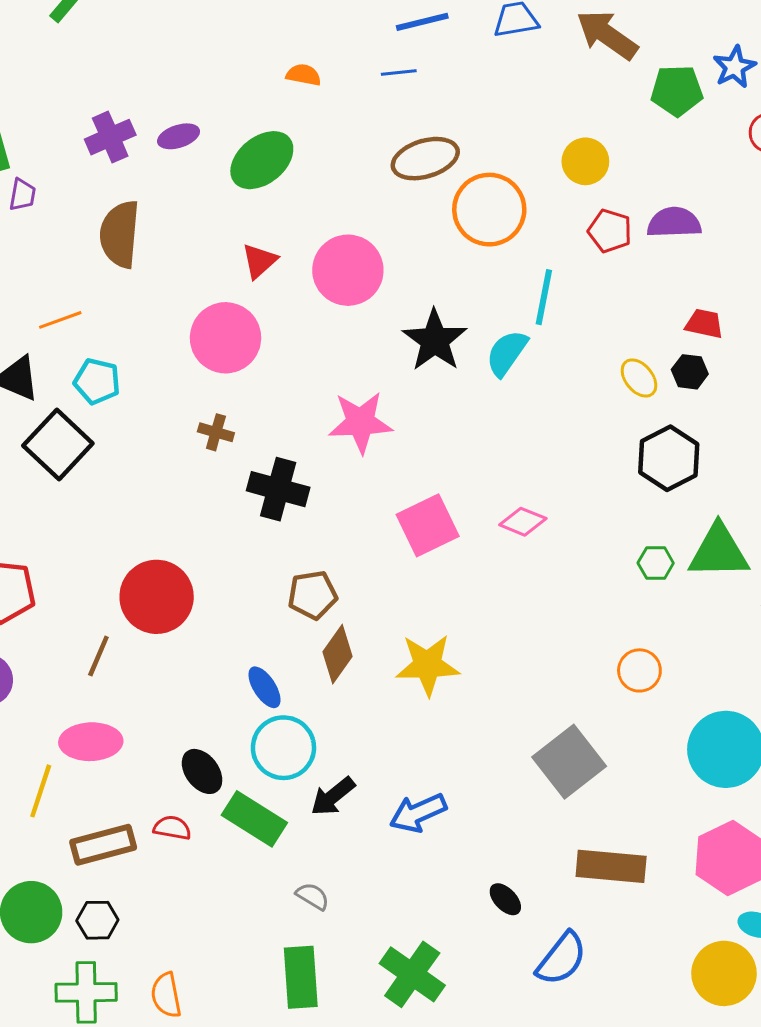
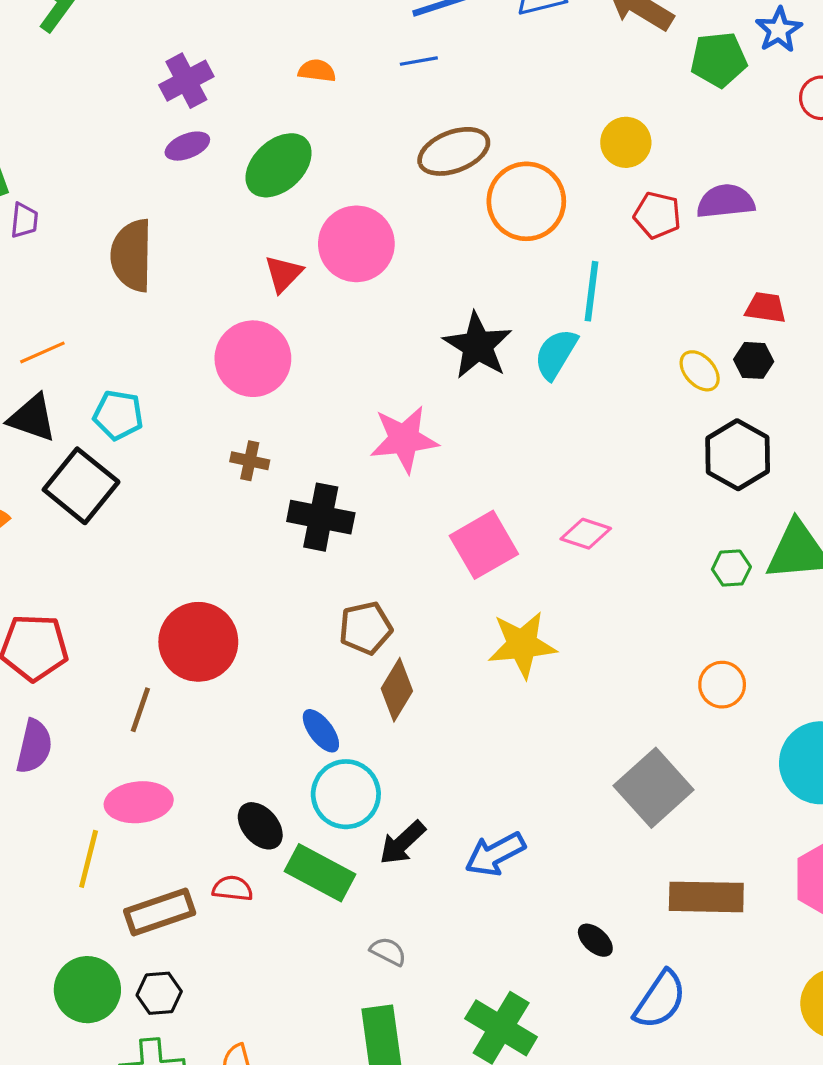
purple cross: (110, 137) -> (186, 81), moved
pink circle: (348, 270) -> (356, 244), moved
orange line: (60, 320) -> (42, 352), moved
yellow star: (427, 665) -> (522, 645), moved

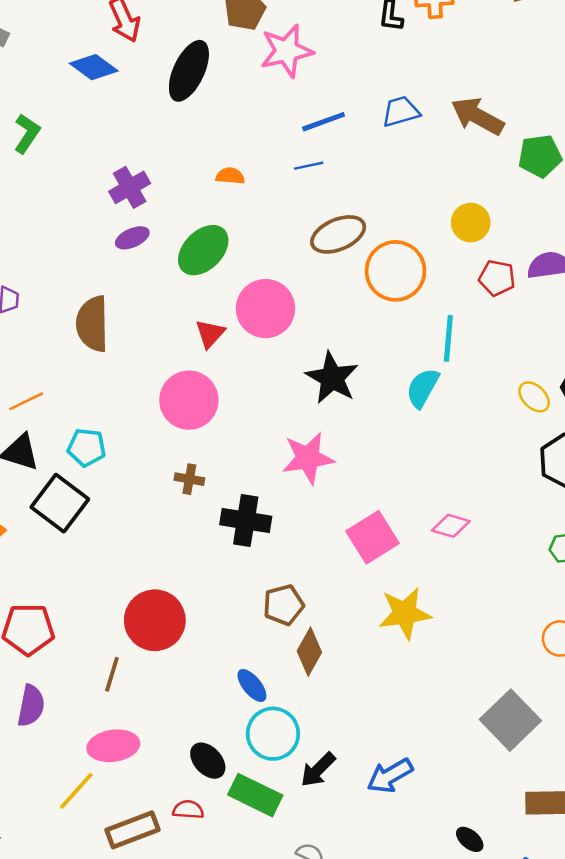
black star: (478, 346) -> (332, 378), moved
yellow line: (89, 859) -> (76, 791), turned 30

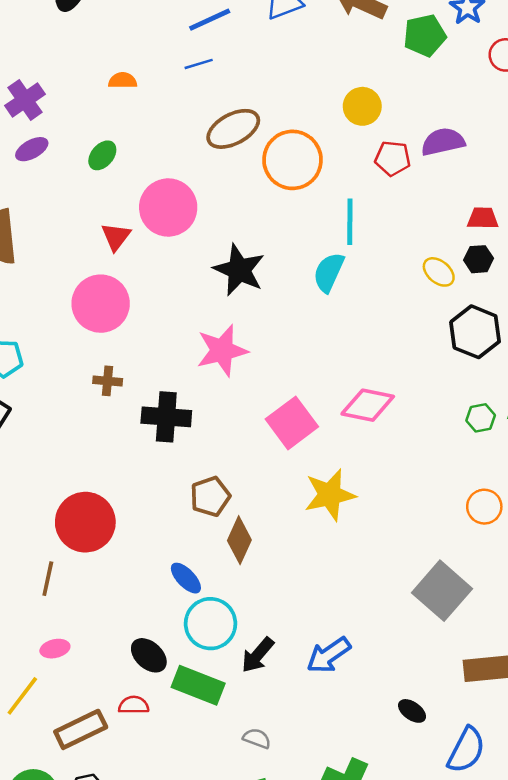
green ellipse: (203, 250) -> (102, 155), size x0.6
pink diamond: (451, 526) -> (368, 405), size x1.4
pink ellipse: (113, 746) -> (55, 649), size x0.6

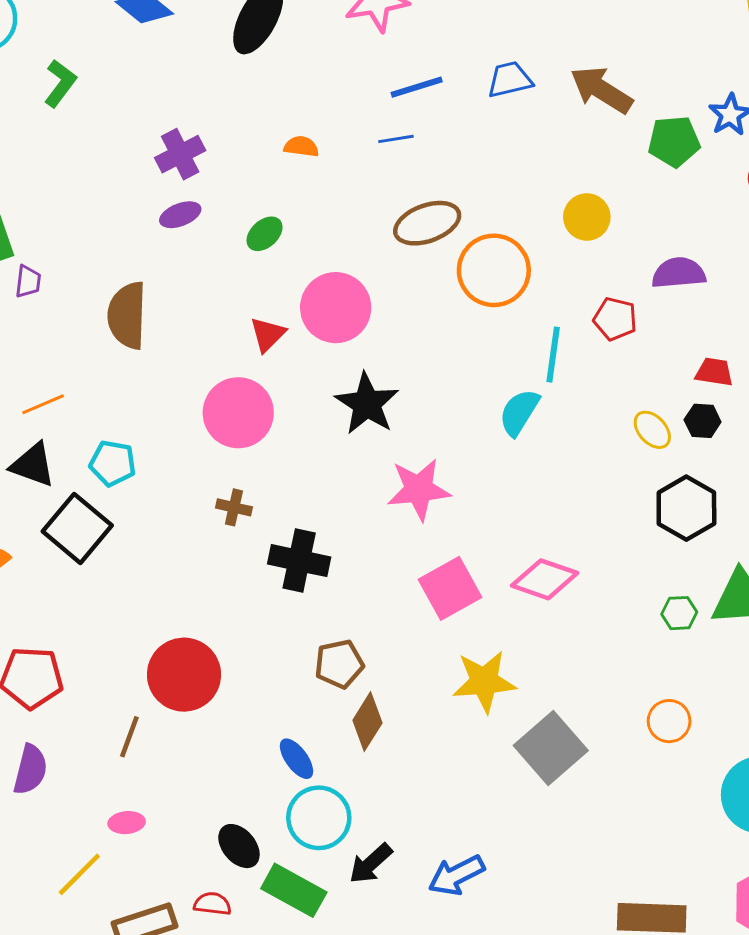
red pentagon: (393, 158) -> (615, 319), moved
black star: (239, 270) -> (367, 404), moved
pink star: (222, 351) -> (419, 489), moved
gray square: (442, 591) -> (551, 748), moved

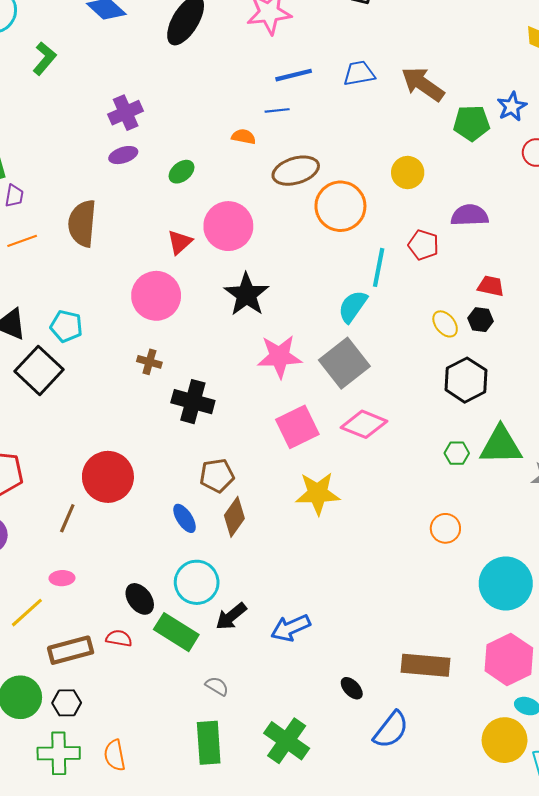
orange semicircle: (301, 146) -> (244, 137), moved
orange line: (43, 404) -> (22, 241), moved
gray square: (551, 748) -> (344, 363), moved
blue ellipse: (297, 759) -> (185, 518), moved

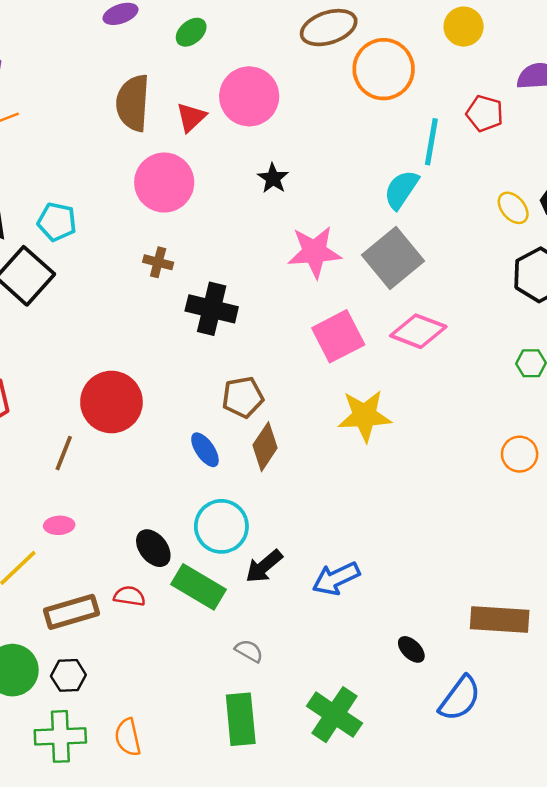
brown semicircle: (82, 223) -> (133, 103), moved
black star: (246, 295) -> (273, 178), size x0.6

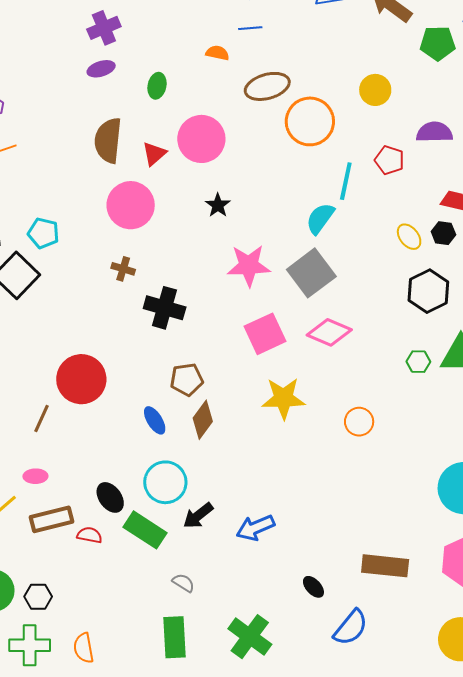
green ellipse: (191, 32) -> (157, 86), turned -40
orange circle: (520, 454) -> (359, 422), moved
brown rectangle: (72, 612) -> (52, 519), moved

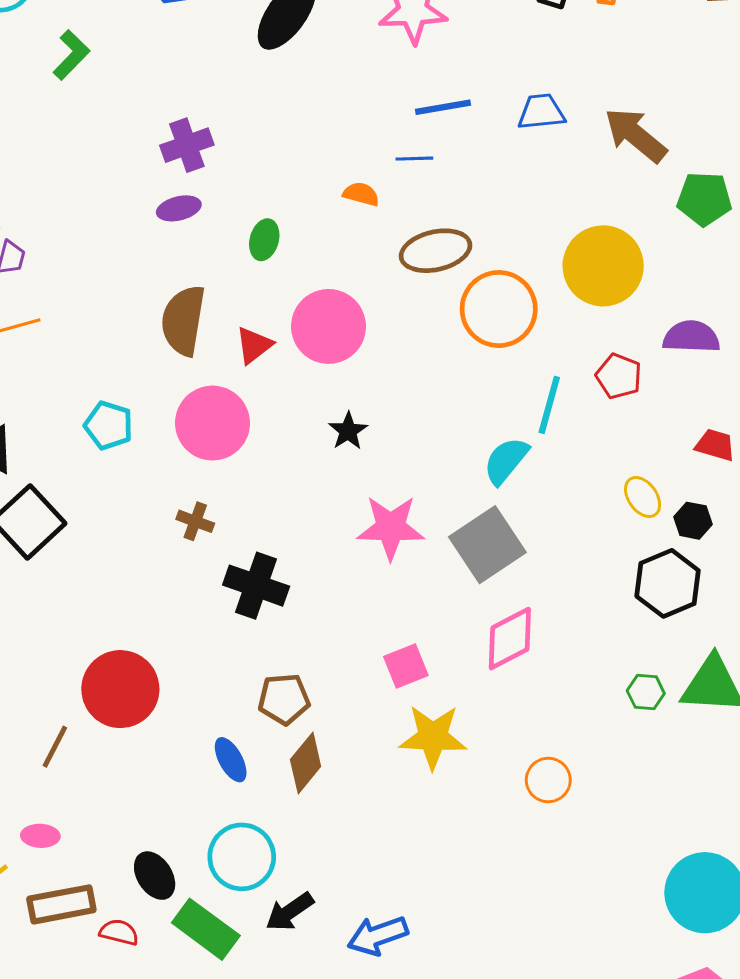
yellow circle: (375, 90) -> (603, 266), size x1.6
cyan pentagon: (43, 233) -> (109, 425), moved
black hexagon: (443, 233) -> (693, 521), moved
pink diamond: (329, 332) -> (510, 639), turned -54
pink square: (265, 334) -> (406, 666), moved, size x0.7

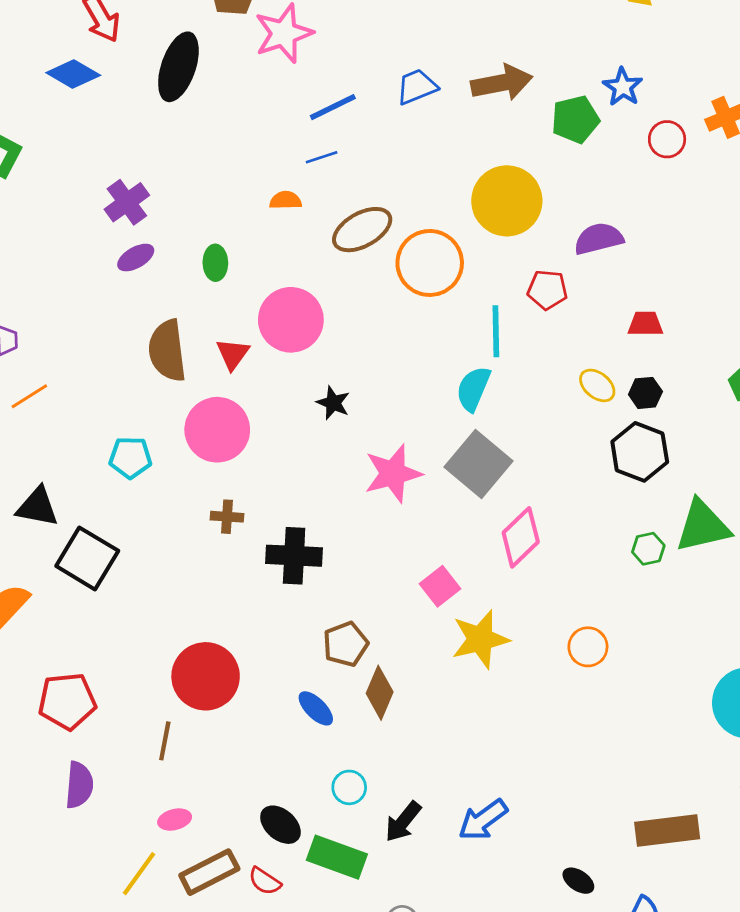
brown arrow: (636, 135) -> (502, 83), turned 146
cyan circle: (242, 857) -> (349, 787), size x0.6
red semicircle: (119, 932) -> (265, 881), turned -144

